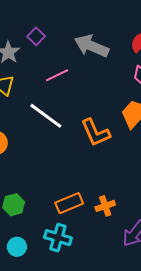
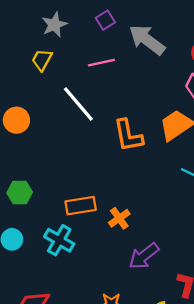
purple square: (36, 36) -> (105, 20), moved
orange cross: (105, 206) -> (119, 218), turned -30

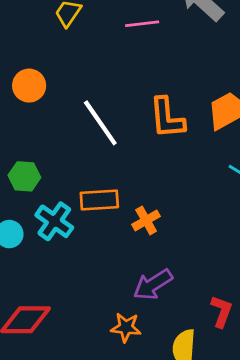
white line: (78, 104) -> (100, 123), moved
cyan cross: (59, 240) -> (54, 221), moved
purple arrow: (144, 256) -> (153, 285), moved

